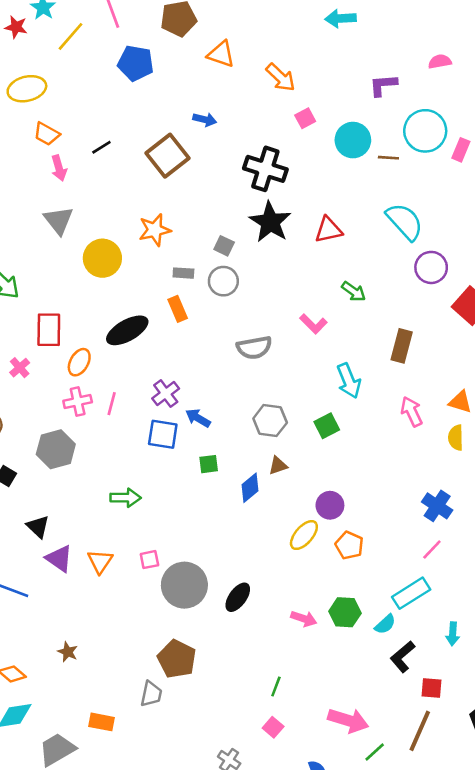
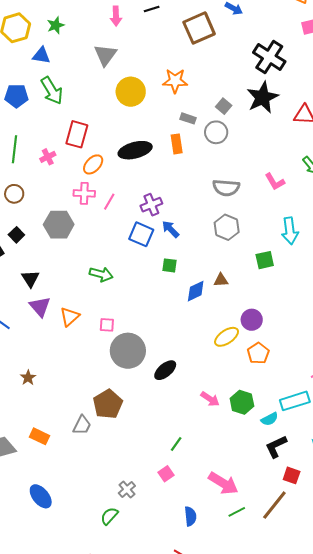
gray hexagon: (270, 421) -> (227, 227), moved

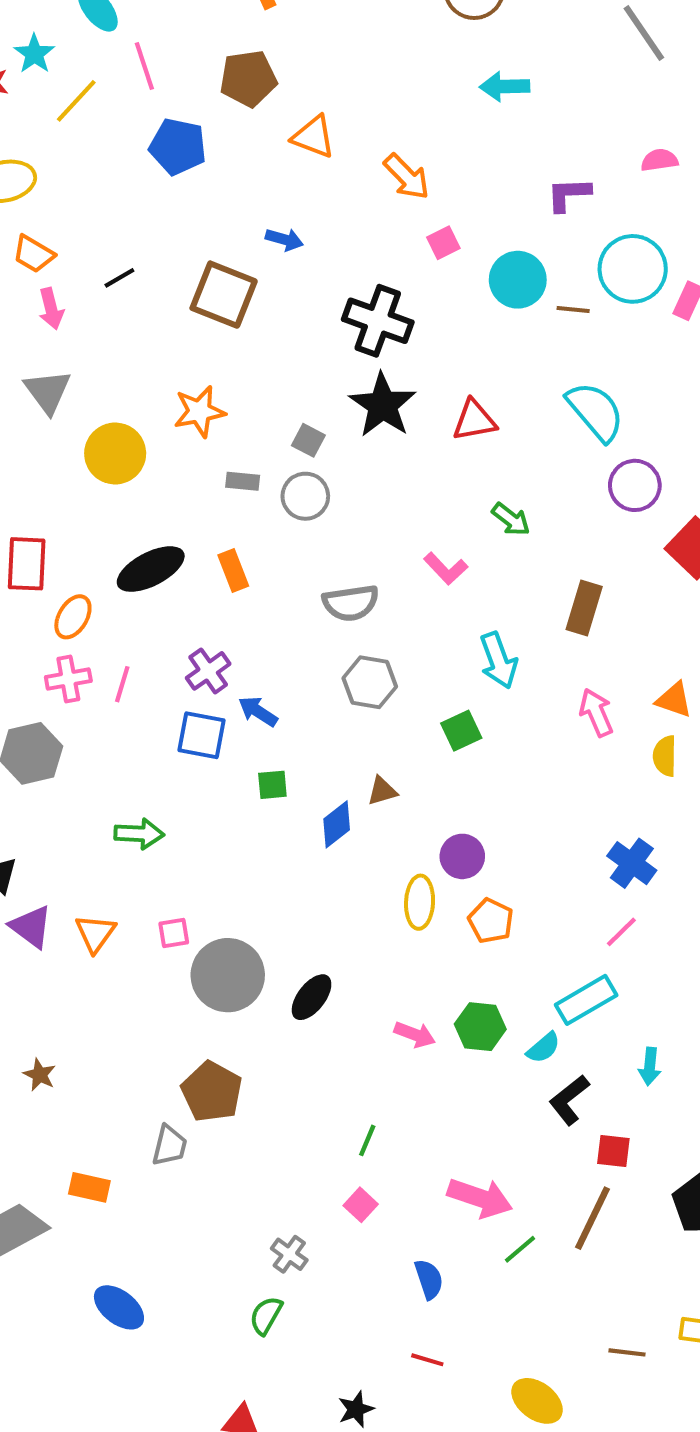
brown square: (199, 28) -> (224, 295), turned -32
orange rectangle: (177, 144) -> (233, 570), moved
yellow ellipse: (227, 337) -> (420, 902), turned -40

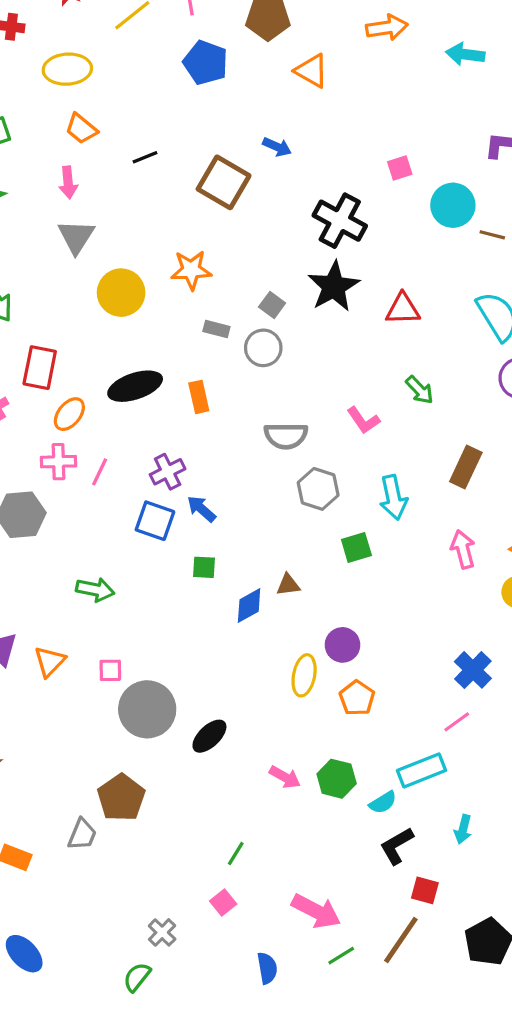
orange arrow: (407, 177) -> (387, 28), moved, turned -63
pink arrow: (51, 309) -> (68, 183), moved
gray hexagon: (370, 682) -> (318, 489), moved

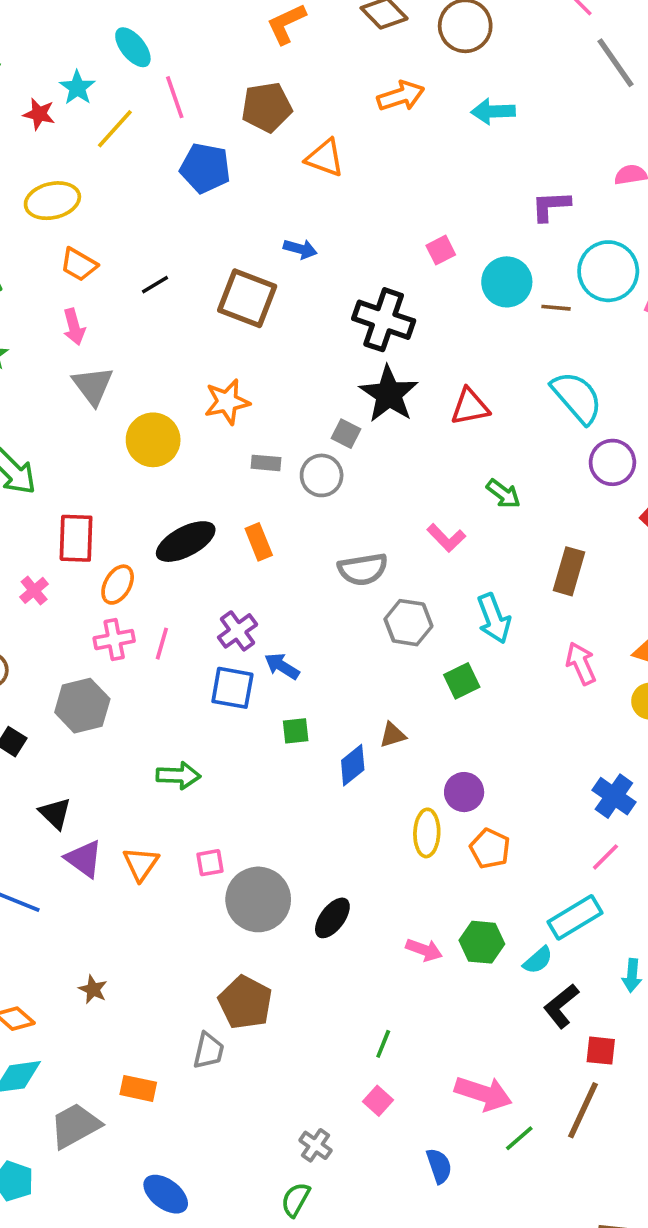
gray square: (272, 305) -> (346, 434), moved

